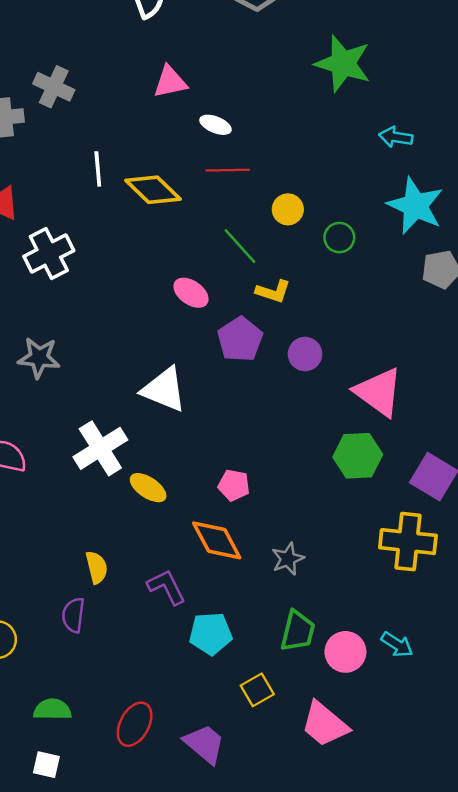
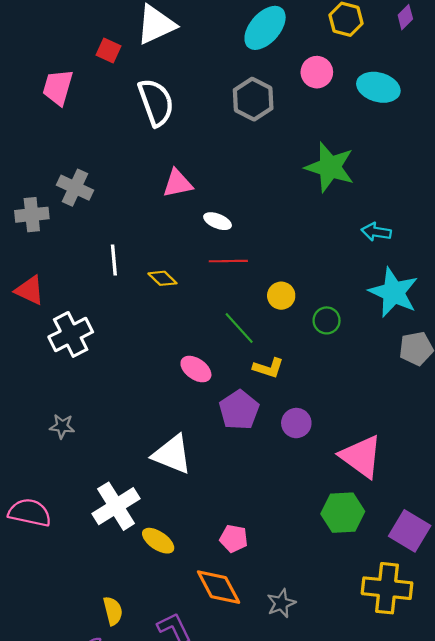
yellow diamond: (153, 190) -> (162, 278), size x0.6
gray star: (39, 358) -> (62, 426), size x0.7

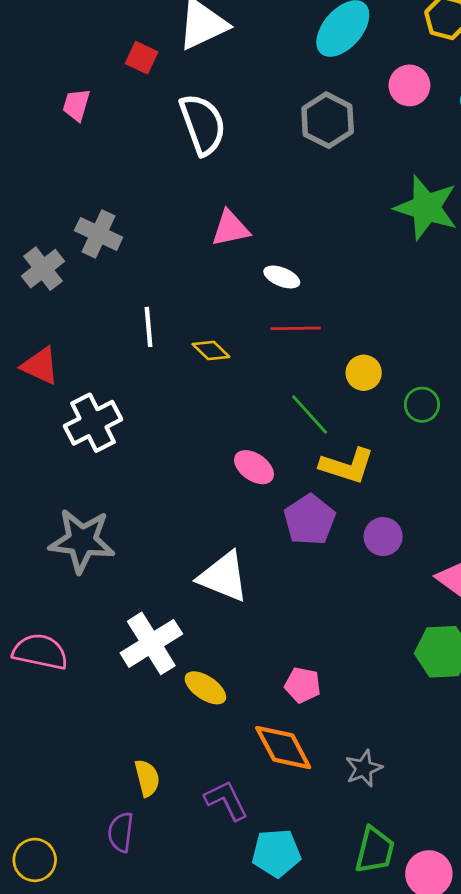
pink trapezoid: (58, 87) -> (76, 105), size x0.7
gray cross: (32, 215) -> (43, 269), turned -32
yellow L-shape: (268, 368) -> (347, 466), size x1.4
gray star: (62, 426) -> (82, 541), size x2.0

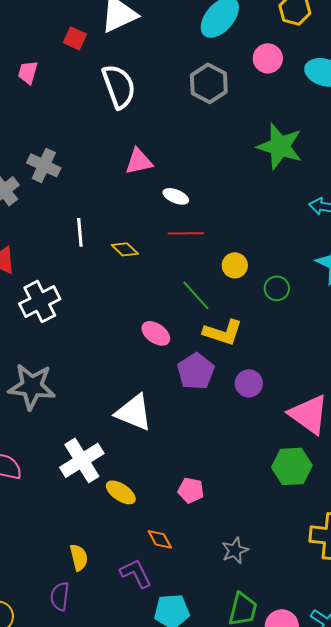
orange diamond: (283, 748) -> (160, 539), moved, size x0.6

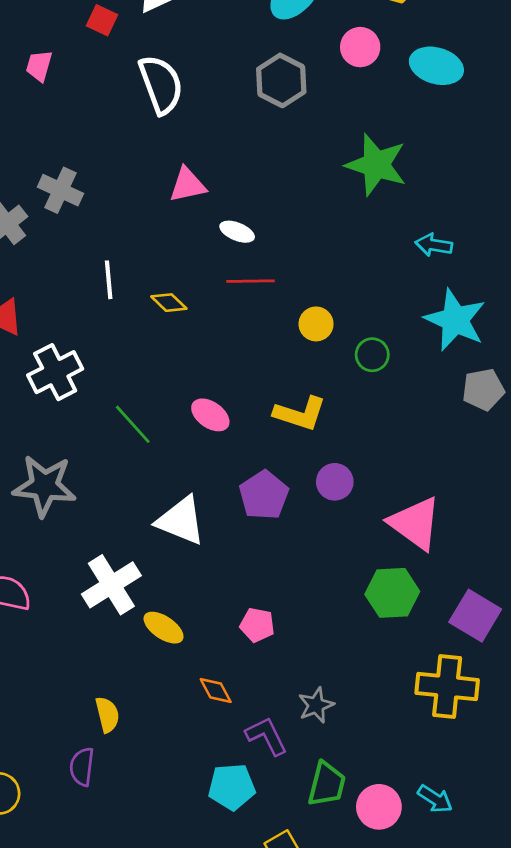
green line: (196, 295) -> (133, 424), moved
purple pentagon: (196, 371) -> (264, 495), moved
purple L-shape: (136, 573) -> (267, 736), moved

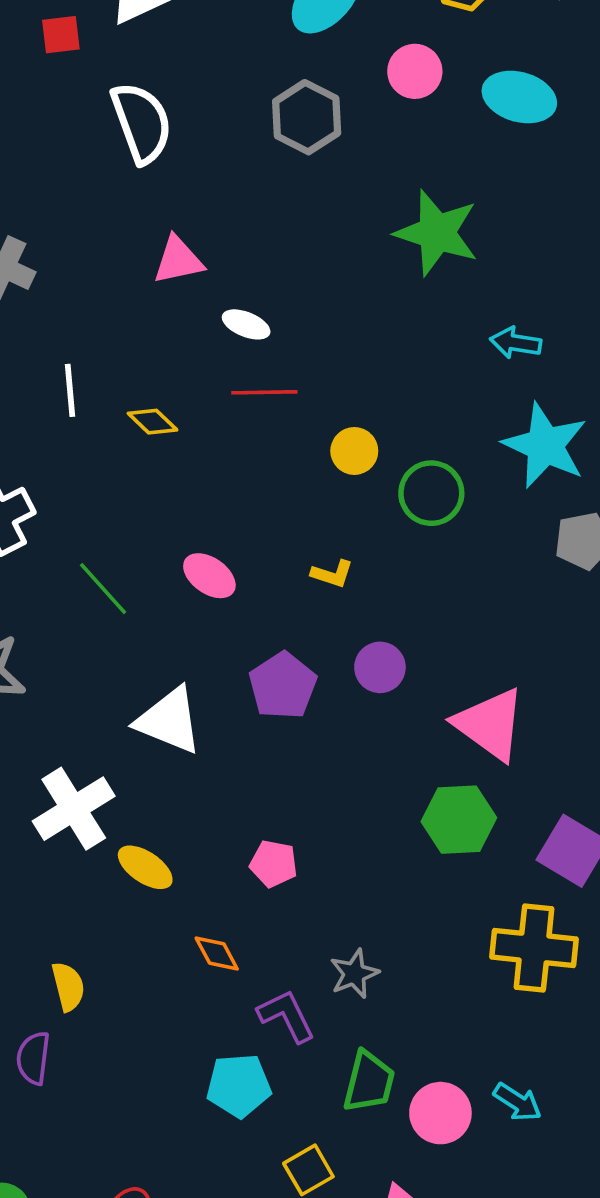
red square: (102, 20) -> (61, 35), turned -32
green circle: (372, 355) -> (431, 493), size x1.4
yellow L-shape: (300, 414) -> (332, 574), size x0.6

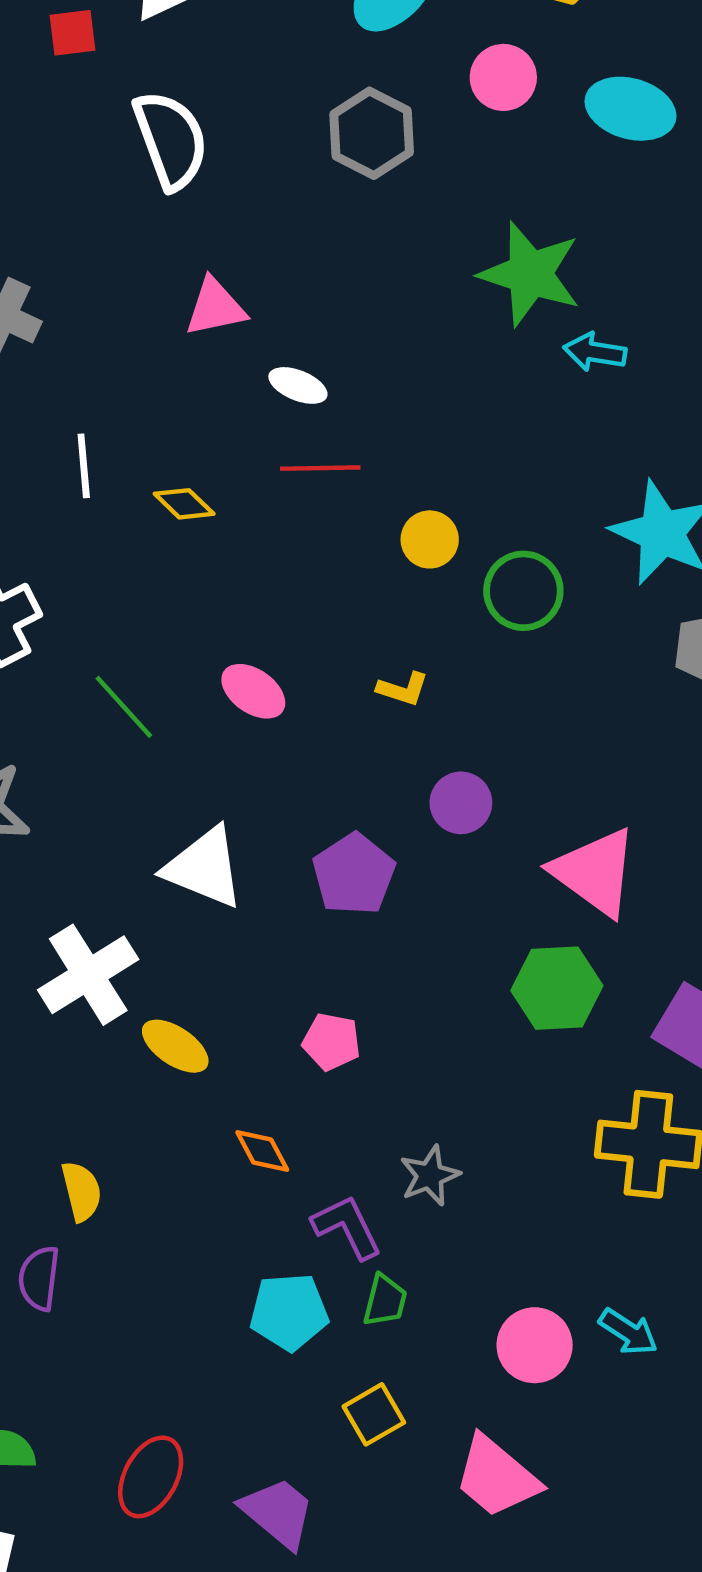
cyan arrow: (516, 343) -> (595, 352), moved
purple pentagon: (283, 686) -> (354, 874), moved
green trapezoid: (369, 1082) -> (385, 1301), moved, size x0.7

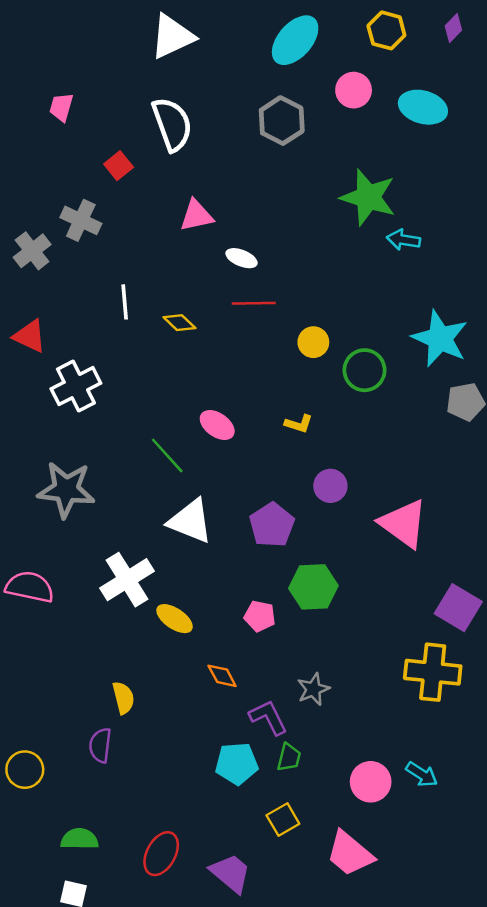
red square: (73, 33) -> (119, 166), moved, turned -32
green line: (124, 707) -> (167, 455), moved
green hexagon: (557, 988) -> (313, 587), moved

